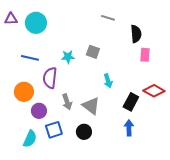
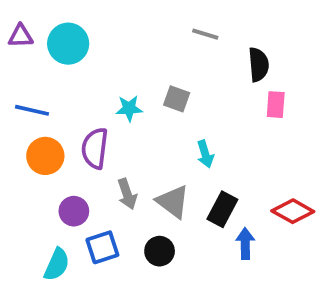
blue line: (30, 58) -> (32, 110), moved
red diamond: (154, 91) -> (293, 211), moved
orange circle: (24, 92) -> (45, 156), moved
black rectangle: (131, 102) -> (222, 209), moved

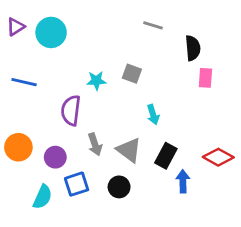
purple triangle: (21, 36) -> (16, 27), turned -30
orange circle: (45, 156) -> (18, 147), moved

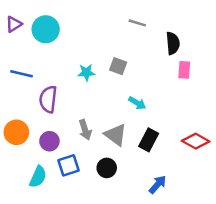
purple semicircle: (71, 110) -> (48, 99), moved
cyan arrow: (153, 115) -> (137, 103), turned -42
blue arrow: (183, 181) -> (158, 184), moved, turned 42

